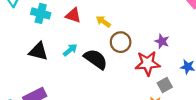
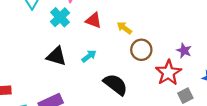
cyan cross: (41, 13) -> (60, 17), turned 30
black semicircle: (96, 59) -> (115, 84), moved
red star: (148, 63) -> (168, 73), turned -30

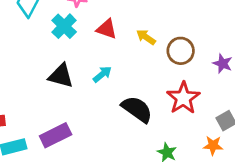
brown circle: (141, 50) -> (181, 51), moved
red star: (168, 73) -> (183, 98), moved

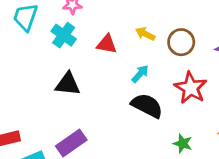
red triangle: (107, 29) -> (107, 44), moved
cyan arrow: (102, 74) -> (140, 74), moved

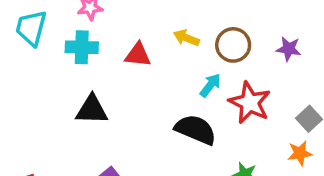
cyan cross: (64, 35) -> (82, 47), turned -30
cyan arrow: (140, 74) -> (210, 85), moved

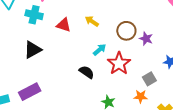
brown circle: (233, 45) -> (126, 31), moved
black triangle: (92, 110) -> (33, 50), turned -42
black semicircle: (196, 130) -> (87, 72), size x0.7

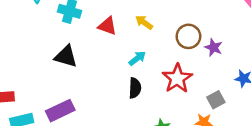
black triangle: (33, 50) -> (66, 56), turned 42
cyan arrow: (100, 50) -> (137, 58), moved
black semicircle: (87, 72) -> (135, 88), turned 56

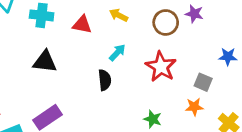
purple star: (214, 48) -> (194, 14), moved
black semicircle: (135, 88) -> (105, 80), moved
gray square: (216, 100) -> (203, 82), turned -30

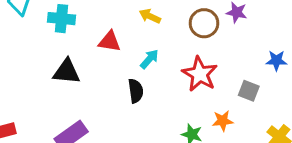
red triangle: (82, 24) -> (110, 41), moved
orange star: (194, 107) -> (223, 121), moved

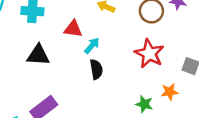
cyan arrow: (149, 59) -> (92, 46), moved

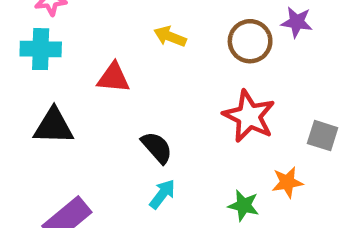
cyan arrow: (92, 46) -> (162, 194), moved
black semicircle: (96, 69) -> (157, 147), turned -30

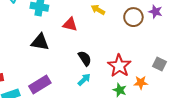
red star: (249, 116) -> (119, 66), moved

